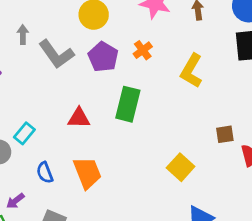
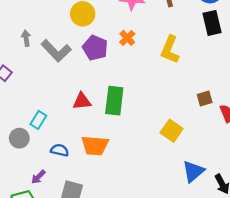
green rectangle: (128, 104) -> (114, 101), moved
blue semicircle: (45, 173) -> (60, 150), turned 132
orange trapezoid: (87, 173) -> (95, 146), turned 124

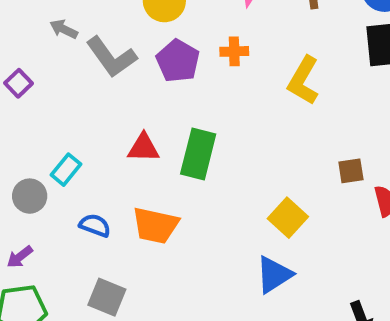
gray arrow: (26, 38) -> (64, 29), turned -63
orange cross: (127, 38) -> (234, 51), turned 35
blue triangle: (193, 171) -> (274, 275), moved
purple arrow: (38, 177) -> (20, 257), moved

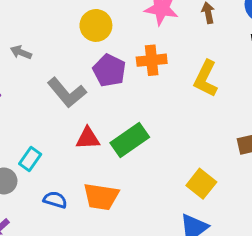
orange cross: (234, 51) -> (152, 60), size x1.4
gray L-shape: (111, 57) -> (67, 93), moved
green rectangle: (198, 154) -> (130, 140), turned 45

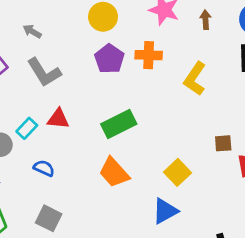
gray L-shape: (67, 93) -> (44, 72), moved
red triangle: (88, 138) -> (58, 119), moved
orange trapezoid: (101, 197) -> (114, 172), moved, turned 32

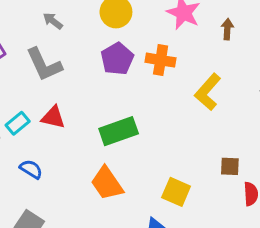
gray arrow: (32, 31) -> (53, 21), moved
yellow square: (177, 172) -> (176, 192), turned -30

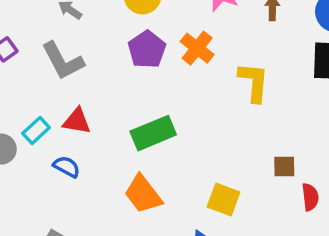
orange cross: (161, 60) -> (197, 48), turned 32
yellow L-shape: (208, 92) -> (254, 82), turned 147
blue semicircle: (31, 169) -> (67, 167), moved

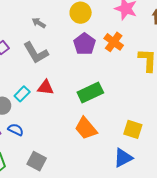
blue semicircle: (67, 167) -> (16, 130), moved

